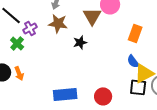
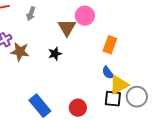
brown star: (58, 23) -> (20, 52), moved
blue rectangle: (65, 94) -> (40, 106), turned 55

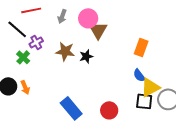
pink circle: (85, 16) -> (88, 18), moved
brown star: (20, 52) -> (65, 51), moved

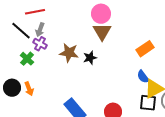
gray arrow: (62, 16) -> (40, 30), moved
pink circle: (88, 18) -> (101, 14), moved
purple cross: (36, 42) -> (40, 44), turned -32
orange rectangle: (141, 47) -> (145, 49), turned 36

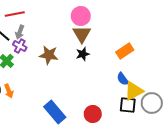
black star: (90, 58) -> (83, 54), moved

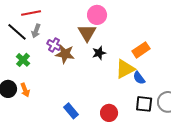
brown triangle: (82, 34) -> (87, 33), moved
purple cross: (20, 46) -> (54, 45), moved
yellow triangle: (134, 91) -> (125, 69), moved
blue rectangle: (55, 112) -> (71, 111), size x0.7

